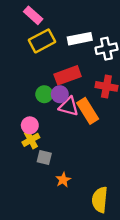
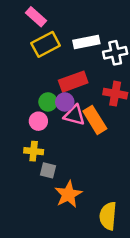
pink circle: (30, 125) -> (38, 121), moved
yellow cross: (31, 140) -> (34, 151), turned 35
orange star: (63, 180) -> (68, 194), size x1.6

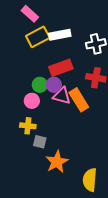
white rectangle: (86, 42) -> (60, 35), moved

